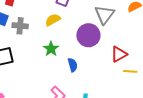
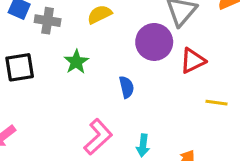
green star: (51, 49) -> (76, 62), moved
red triangle: (119, 54) -> (193, 61), moved

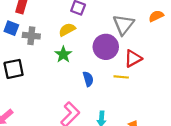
green star: (76, 62) -> (63, 54), moved
yellow line: (217, 103) -> (121, 77), moved

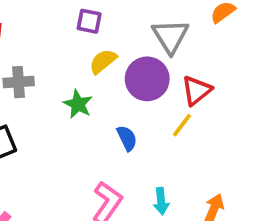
yellow semicircle: (67, 30) -> (103, 61), moved
yellow line: (121, 77) -> (182, 125), turned -48

